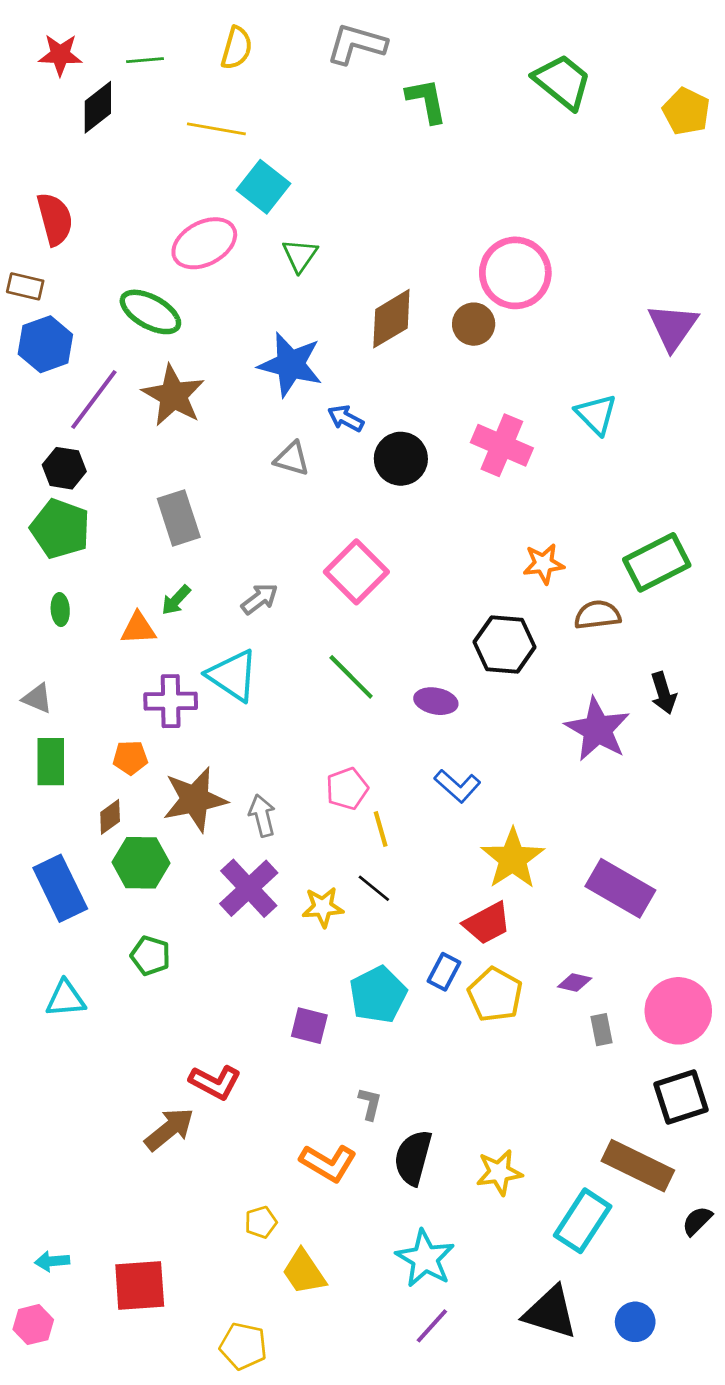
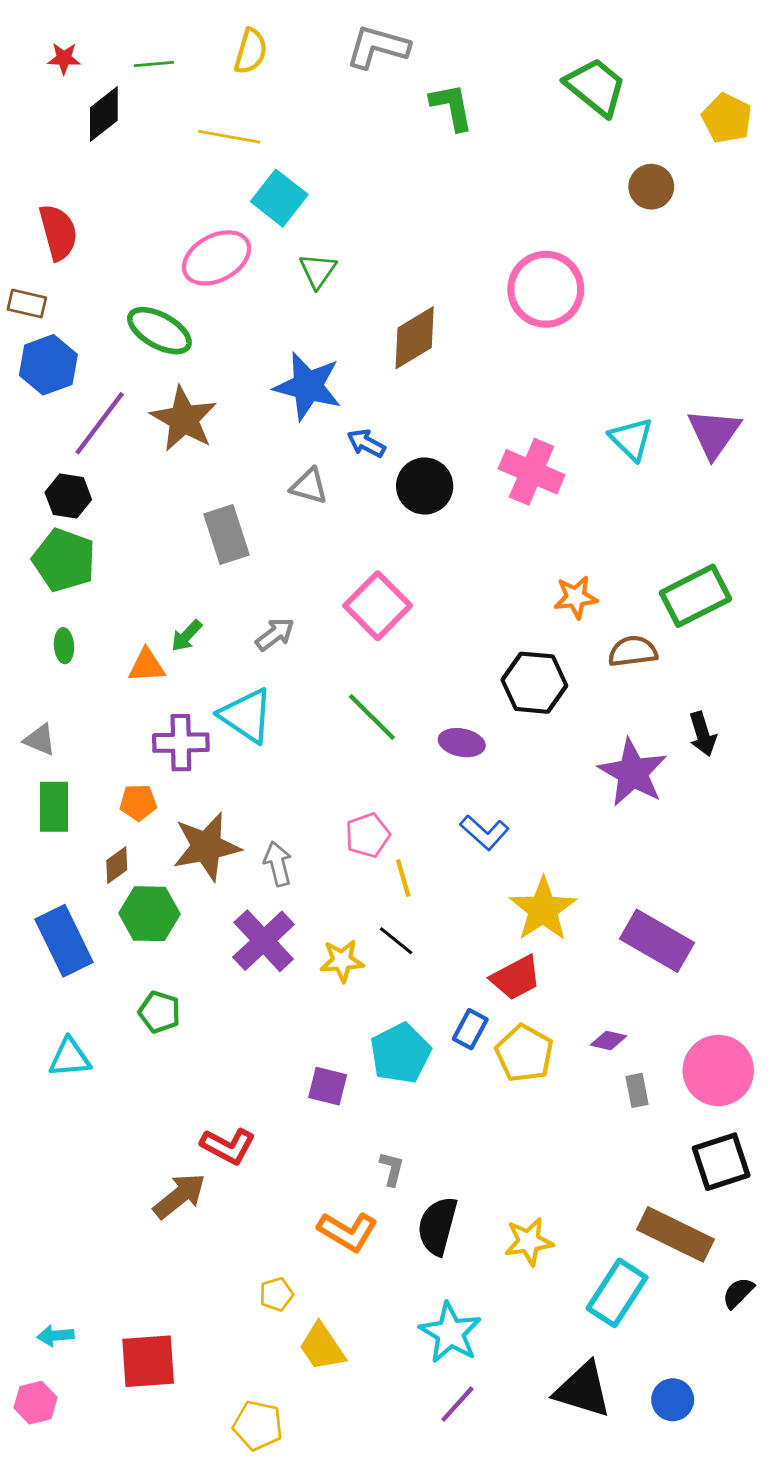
red star: (60, 55) -> (64, 58), size x0.7
brown circle: (474, 324) -> (651, 187), moved
purple triangle: (673, 327) -> (714, 433), moved
gray rectangle: (179, 518) -> (226, 534), moved

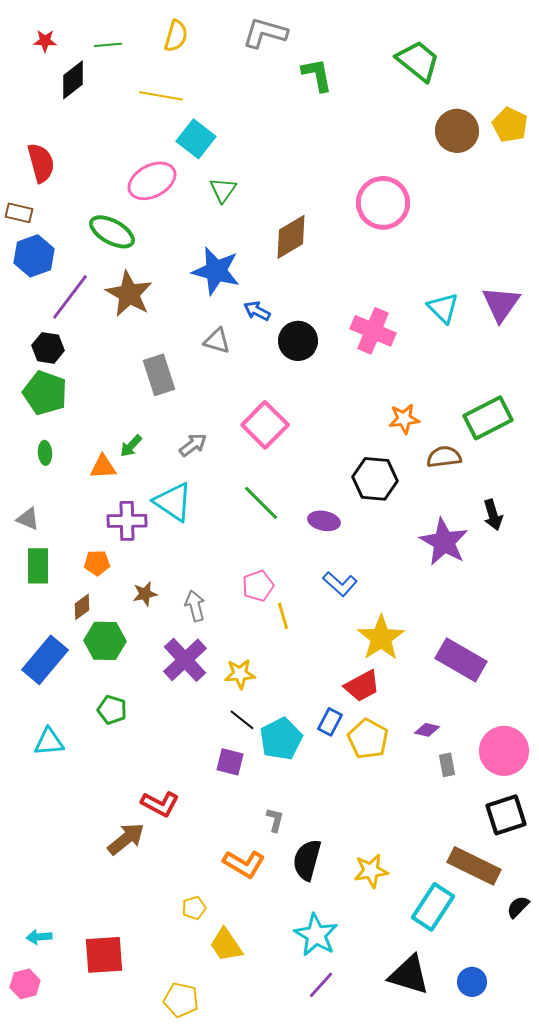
yellow pentagon: (727, 118) -> (510, 125), moved
brown circle: (651, 187) -> (457, 131), size x1.4
brown star: (207, 847) -> (145, 594), size x0.5
blue rectangle: (64, 941) -> (45, 660), turned 66
black line: (396, 941) -> (242, 720), moved

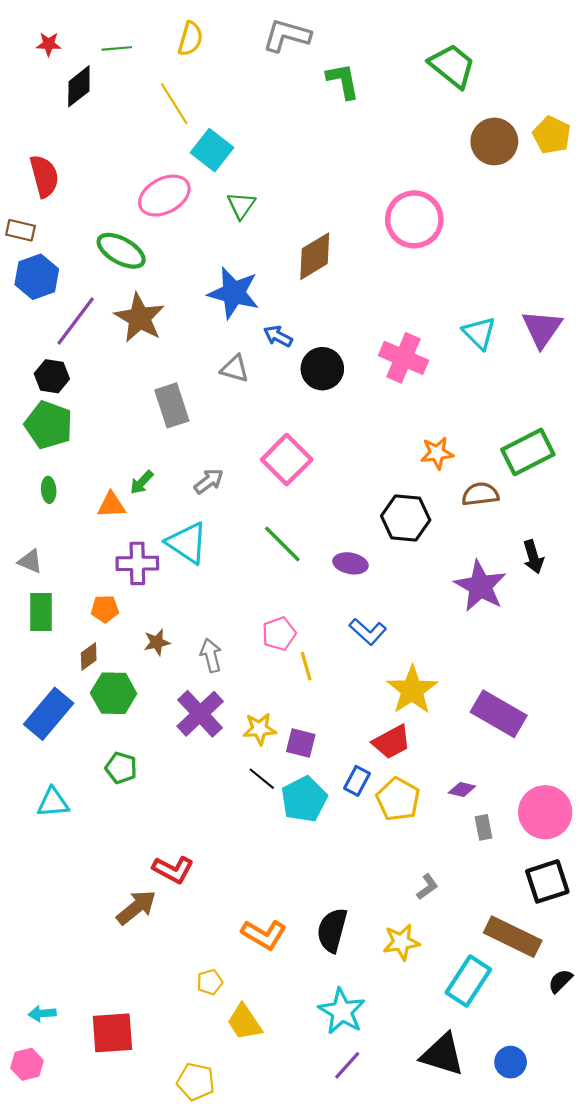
yellow line: (161, 96) -> (174, 104), turned 48
purple square: (230, 762) -> (301, 743), moved
gray L-shape: (275, 820) -> (427, 887), moved, turned 40

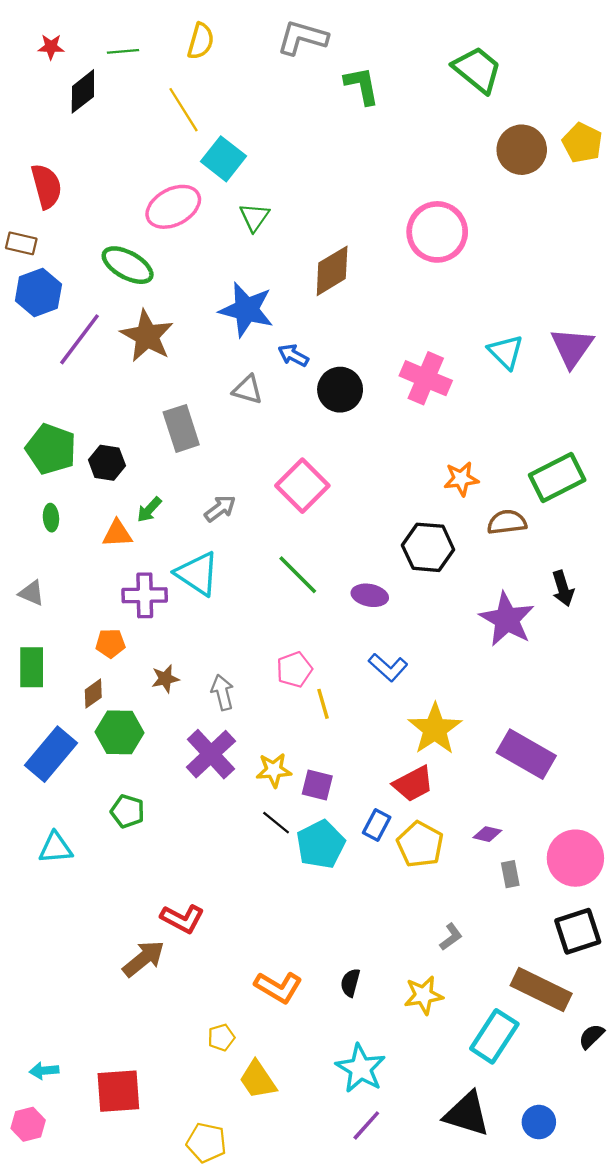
black hexagon: (52, 376) -> (107, 463), moved
green rectangle: (41, 612) -> (32, 667), moved
black semicircle: (332, 930) -> (350, 983), size x0.6

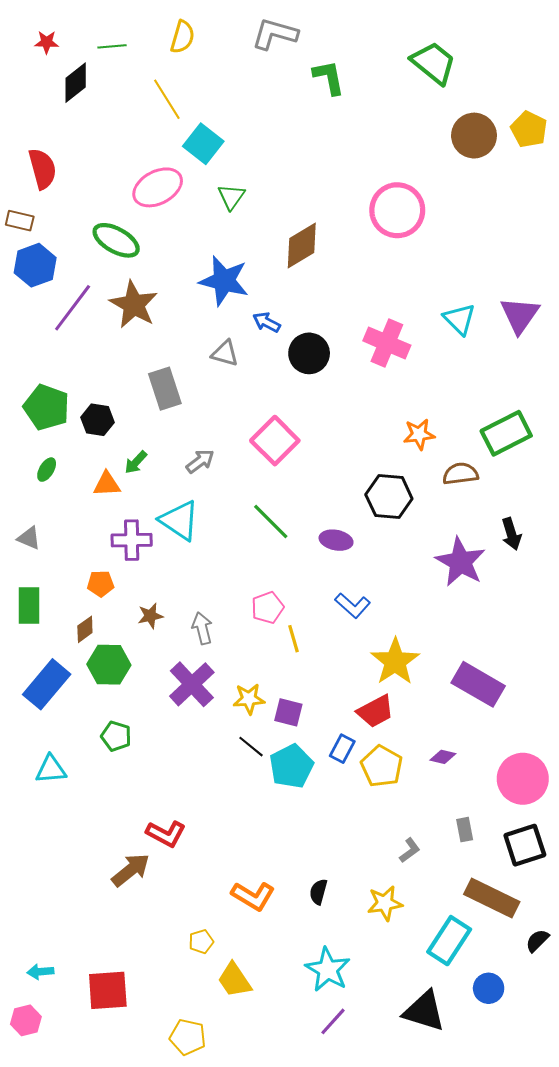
green ellipse: (51, 518) -> (47, 470), turned 35
gray rectangle: (510, 874) -> (465, 830), moved
blue circle: (539, 1122) -> (489, 988), moved

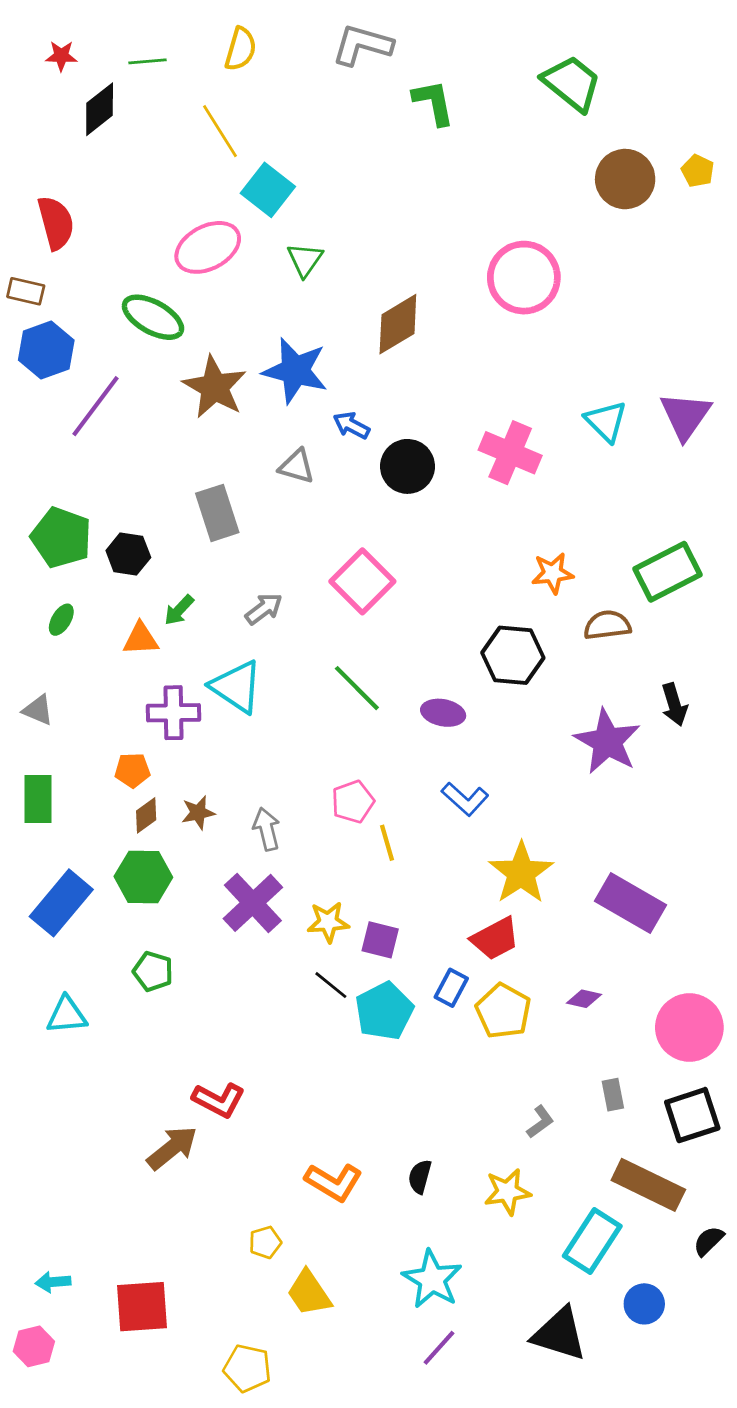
yellow pentagon: (529, 129) -> (698, 171), size x0.7
brown star: (134, 305) -> (215, 387), moved
brown diamond: (85, 629) -> (146, 815), moved

